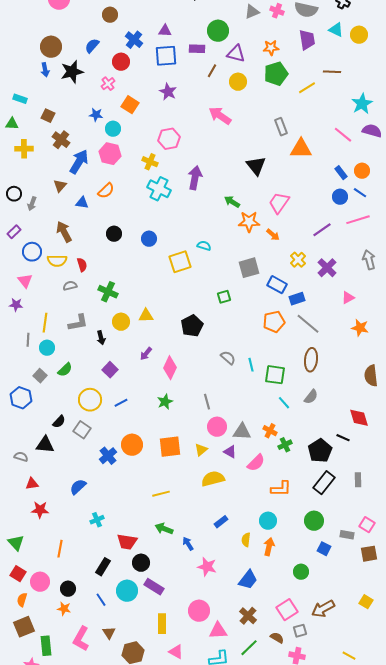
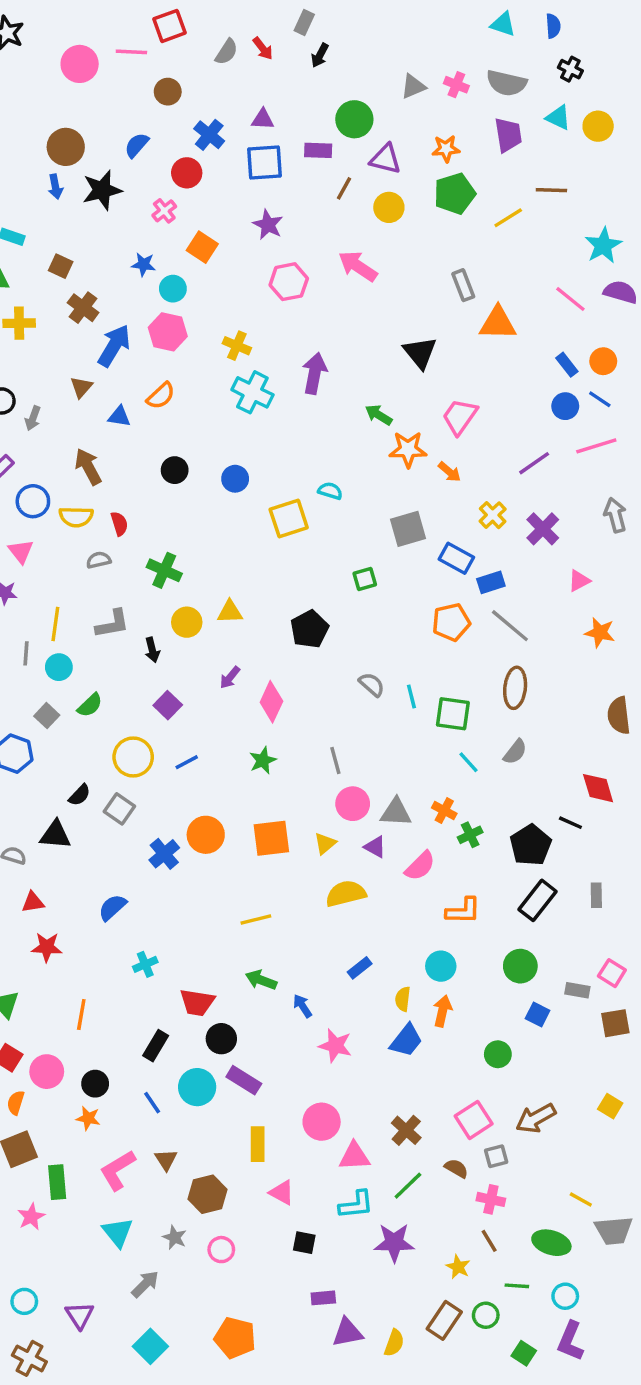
pink hexagon: (169, 139) -> (289, 282), moved
blue trapezoid: (248, 580) -> (406, 1040), moved
pink L-shape: (81, 639) -> (118, 1170), turned 30

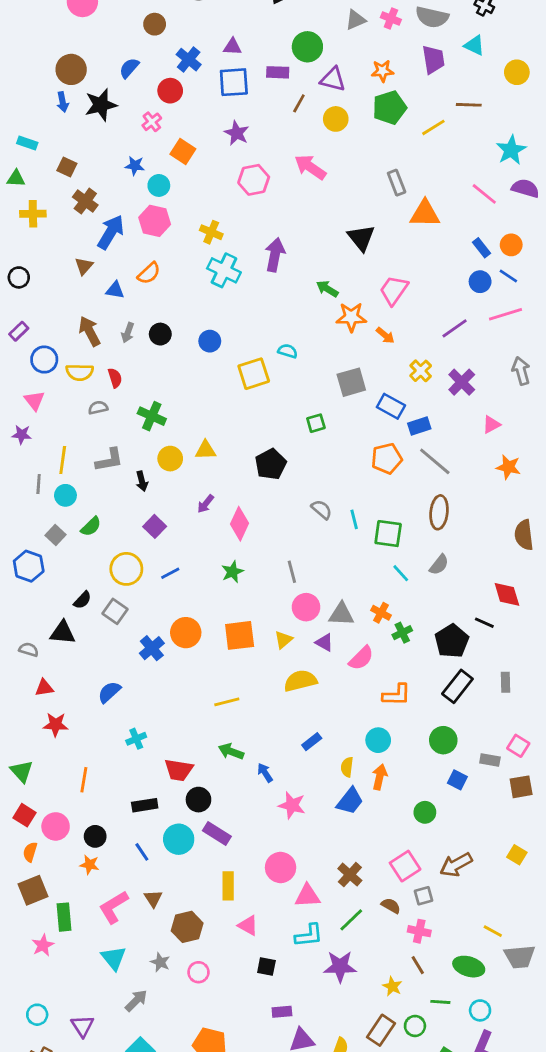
yellow circle: (598, 126) -> (517, 72), moved
gray arrow: (33, 418) -> (128, 333), moved
black rectangle: (156, 1046) -> (145, 805), turned 50

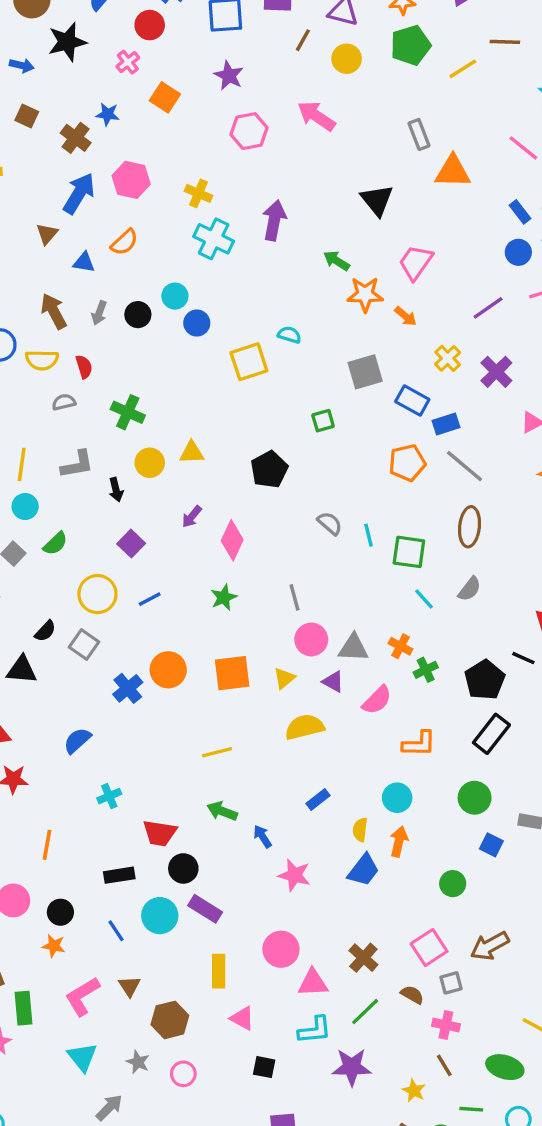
blue arrow: (63, 102) -> (22, 65), moved, turned -66
cyan circle: (159, 185) -> (175, 296), moved
brown cross: (85, 201) -> (76, 138), moved

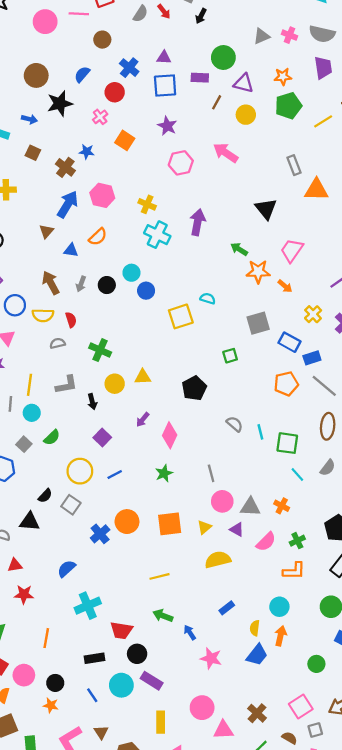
green cross: (426, 670) -> (297, 541), moved
cyan cross: (109, 796) -> (88, 606), size x1.6

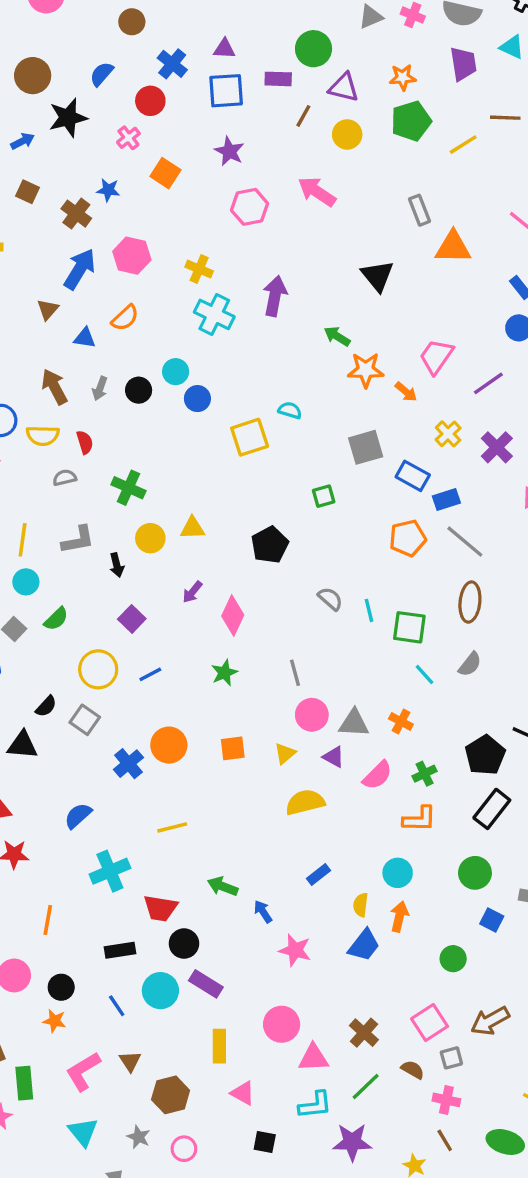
blue arrow: (29, 119) -> (23, 141), turned -40
pink trapezoid: (292, 250) -> (436, 356), moved
orange square: (170, 524) -> (233, 748), size x0.7
yellow line: (159, 576) -> (172, 827), moved

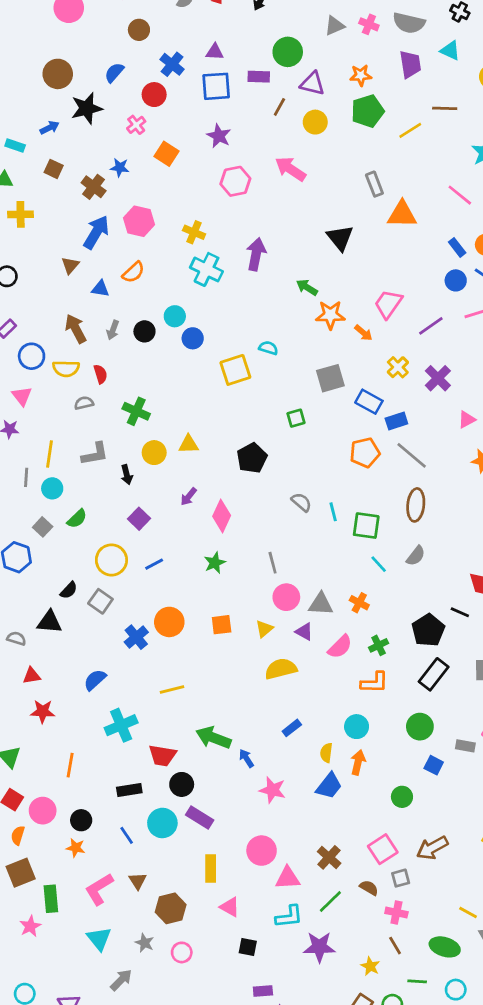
green arrow: (223, 886) -> (213, 738), size x1.4

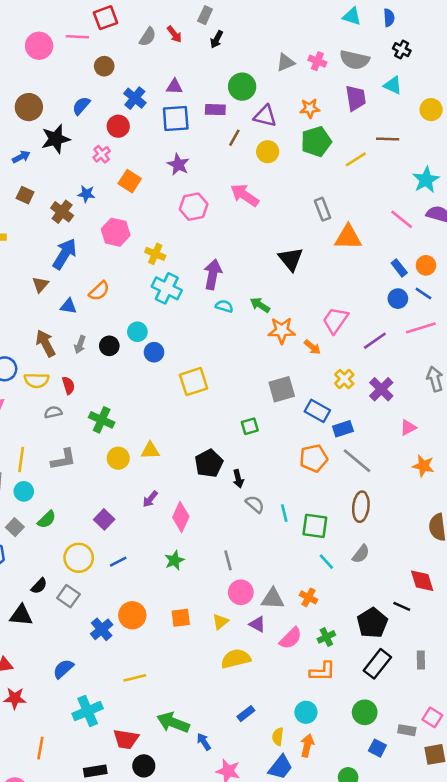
pink hexagon: (139, 221) -> (116, 232), moved
cyan semicircle: (268, 348) -> (224, 306), moved
black arrow: (127, 475) -> (238, 479), moved

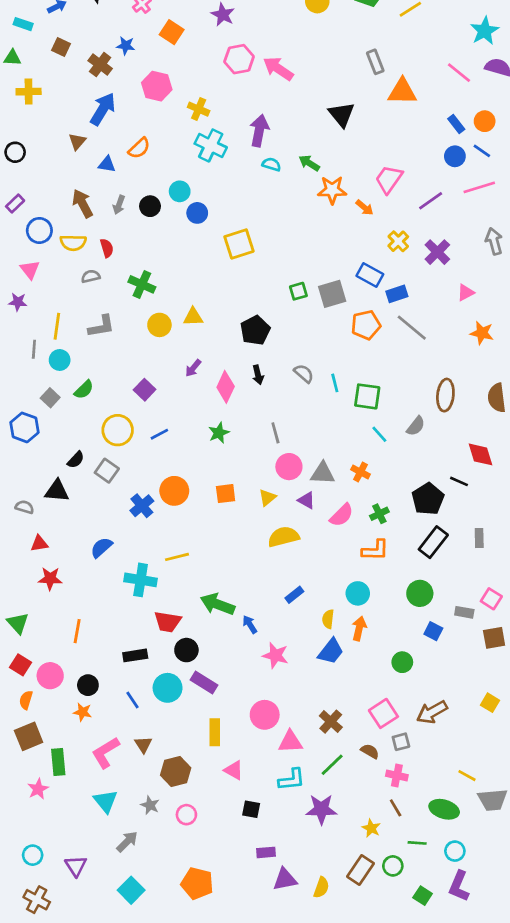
pink arrow: (245, 195) -> (278, 69), moved
gray square: (282, 389) -> (332, 294), moved
black arrow: (238, 479) -> (258, 375), moved
brown ellipse: (361, 507) -> (445, 395), moved
cyan cross: (88, 711) -> (141, 580), moved, turned 32

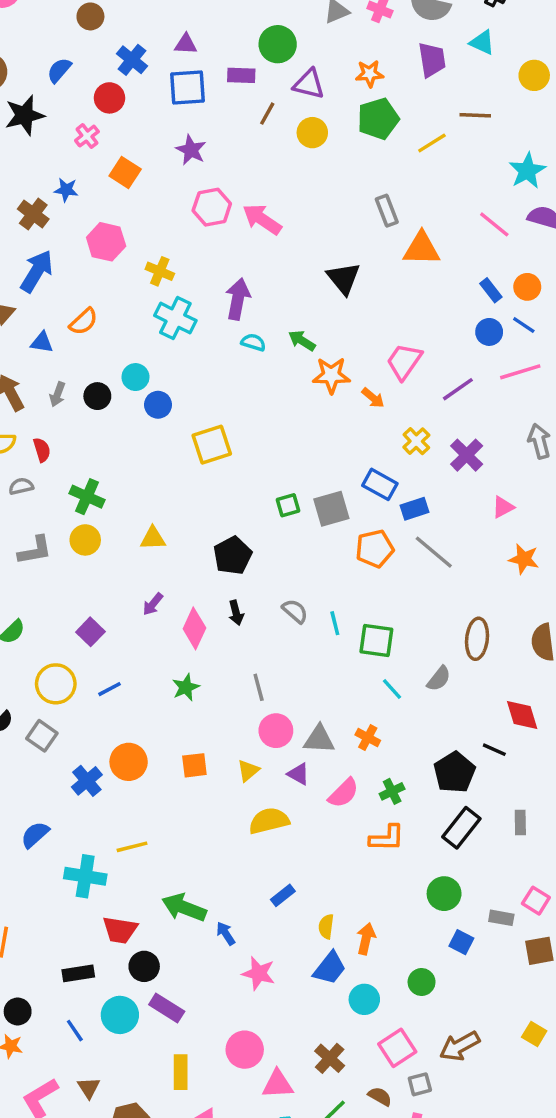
yellow circle: (159, 325) -> (85, 540), moved
cyan circle: (358, 593) -> (364, 999), moved

